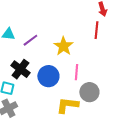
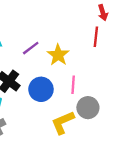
purple line: (30, 40) -> (31, 48), moved
yellow L-shape: (67, 105) -> (63, 123), turned -30

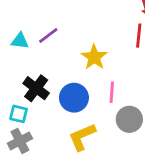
purple line: (31, 48) -> (48, 36), moved
yellow L-shape: (63, 123) -> (82, 137), moved

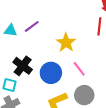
pink line: (112, 92) -> (79, 69), turned -42
gray circle: (129, 119) -> (84, 95), moved

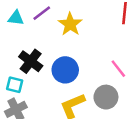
yellow star: (66, 43) -> (70, 24), moved
pink line: (79, 69) -> (118, 69), moved

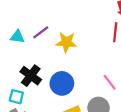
yellow star: (70, 24) -> (66, 42), turned -30

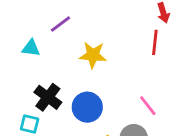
purple line: (41, 32) -> (61, 24), moved

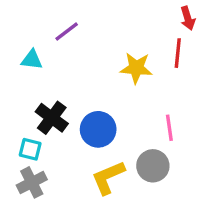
yellow star: (93, 55) -> (136, 68), moved
pink line: (148, 106) -> (169, 128), turned 30

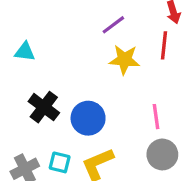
purple line: (67, 31) -> (113, 25), moved
cyan square: (30, 149) -> (60, 162), moved
gray circle: (153, 166) -> (162, 154), moved

